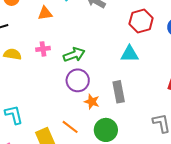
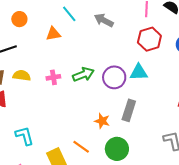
pink cross: (43, 49) -> (53, 77), moved
purple circle: (78, 80) -> (114, 77), moved
gray rectangle: (119, 92) -> (129, 110), turned 30

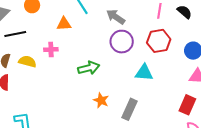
pink cross: (53, 77) -> (51, 49), moved
purple circle: (114, 77) -> (122, 42), moved
orange star: (102, 121) -> (101, 100), moved

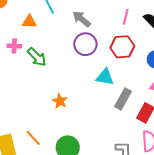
green arrow: (89, 68) -> (37, 57), moved, turned 55
gray rectangle: (129, 109) -> (123, 99), moved

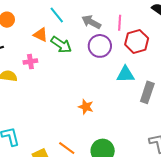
pink line: (126, 17) -> (120, 23), moved
orange triangle: (29, 22) -> (41, 35), turned 35
green arrow: (37, 57) -> (61, 45), moved

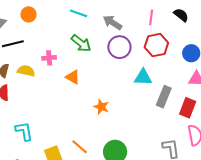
cyan line: (57, 15) -> (79, 13), turned -36
pink line: (120, 23) -> (151, 17), moved
orange triangle: (41, 35) -> (73, 77), moved

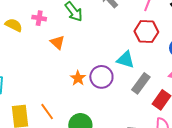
purple circle: (119, 47) -> (101, 77), moved

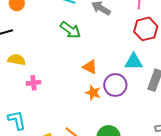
pink cross: (39, 18) -> (33, 83), moved
orange triangle: (57, 42) -> (90, 67), moved

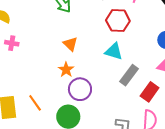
red hexagon: (146, 29) -> (118, 21), moved
purple circle: (115, 85) -> (80, 89), moved

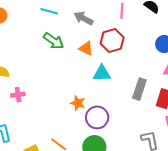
orange triangle: (70, 44) -> (86, 48), moved
cyan triangle: (114, 51) -> (102, 73), moved

